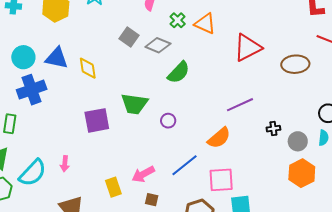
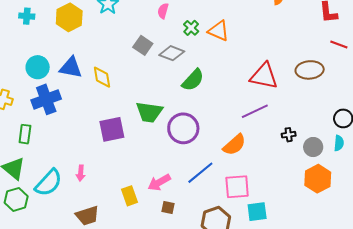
red triangle: (248, 48) -> (264, 76), moved, turned 40
purple circle: (168, 121) -> (183, 128), size x2.0

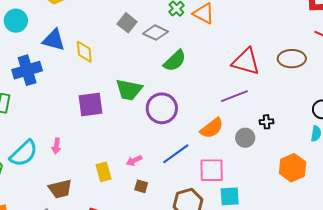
cyan circle: (38, 67) -> (16, 21), moved
gray circle: (313, 147) -> (245, 138), moved
pink arrow: (159, 182) -> (134, 161), size x0.7

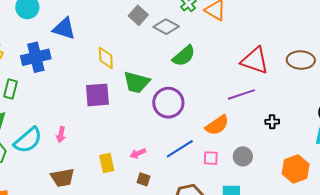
yellow diamond: (84, 52) -> (106, 58), moved
gray circle: (245, 138) -> (243, 156), moved
pink square: (212, 170) -> (211, 158), moved, size x0.6

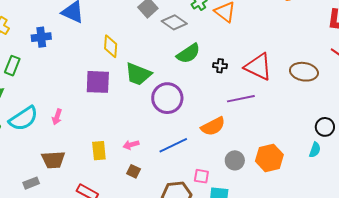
blue cross: (36, 57) -> (41, 37), size x0.7
black cross: (272, 122) -> (220, 66), moved
pink square: (211, 158) -> (201, 176), moved
orange hexagon: (296, 169) -> (269, 158), moved

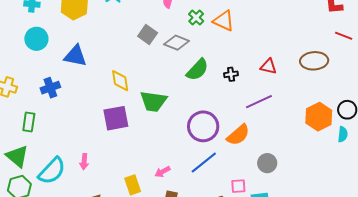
red triangle: (258, 67) -> (268, 66), size x0.6
purple circle: (167, 98) -> (203, 126), moved
orange hexagon: (269, 158) -> (319, 117), moved

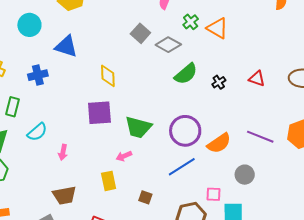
black cross: (231, 74) -> (219, 82), turned -32
green trapezoid: (153, 101) -> (138, 127), moved
purple line: (259, 102) -> (260, 137), moved, turned 40
cyan semicircle: (52, 171) -> (37, 132), moved, size x0.7
pink arrow: (163, 172) -> (124, 156), moved

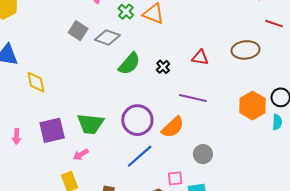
yellow diamond: (108, 76) -> (36, 82), moved
purple square: (99, 113) -> (52, 130), moved
purple line: (260, 137) -> (193, 98), moved
pink arrow: (63, 152) -> (17, 136), moved

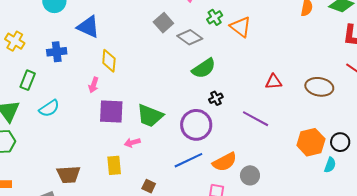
red triangle: (200, 57) -> (274, 82), turned -30
black cross: (163, 67) -> (216, 98), moved
orange semicircle: (173, 127) -> (225, 162), moved
pink arrow: (17, 136) -> (94, 85), moved

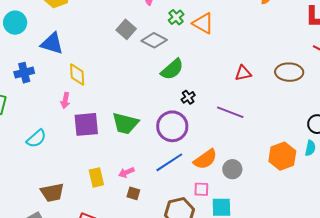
cyan semicircle: (49, 108) -> (36, 139), moved
orange hexagon: (311, 142) -> (282, 156), moved
pink arrow: (132, 143) -> (126, 172), moved

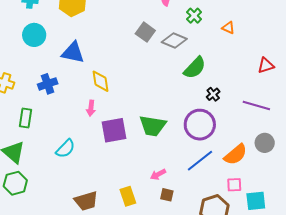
orange triangle: (203, 23) -> (228, 28), moved, size x0.6
gray circle: (232, 169) -> (265, 143), moved
yellow rectangle: (96, 177) -> (128, 196), moved

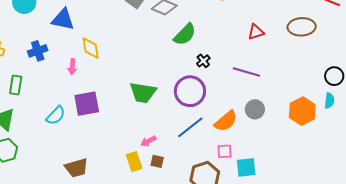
pink arrow: (91, 108) -> (72, 67), moved
purple square: (114, 130) -> (87, 104), moved
yellow rectangle: (128, 196) -> (134, 162), moved

